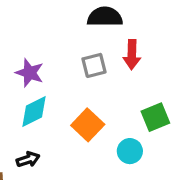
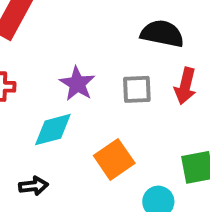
purple star: (30, 73) -> (77, 84), moved

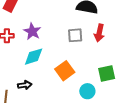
purple star: (77, 84) -> (32, 31), moved

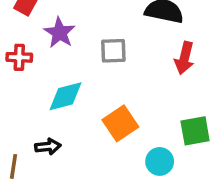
purple star: (32, 31) -> (59, 33), moved
gray square: (75, 35) -> (113, 51), moved

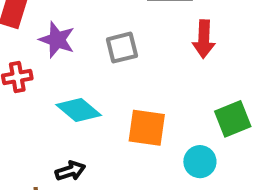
cyan diamond: (66, 96) -> (79, 110), turned 66
orange square: (120, 123) -> (147, 128), turned -36

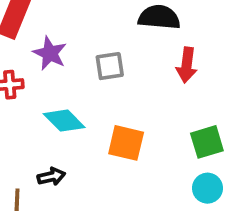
cyan circle: (200, 162) -> (207, 188), moved

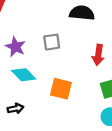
purple star: (50, 53) -> (16, 47), moved
red arrow: (187, 65) -> (98, 55), moved

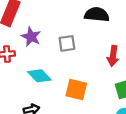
purple star: (16, 47) -> (31, 37), moved

